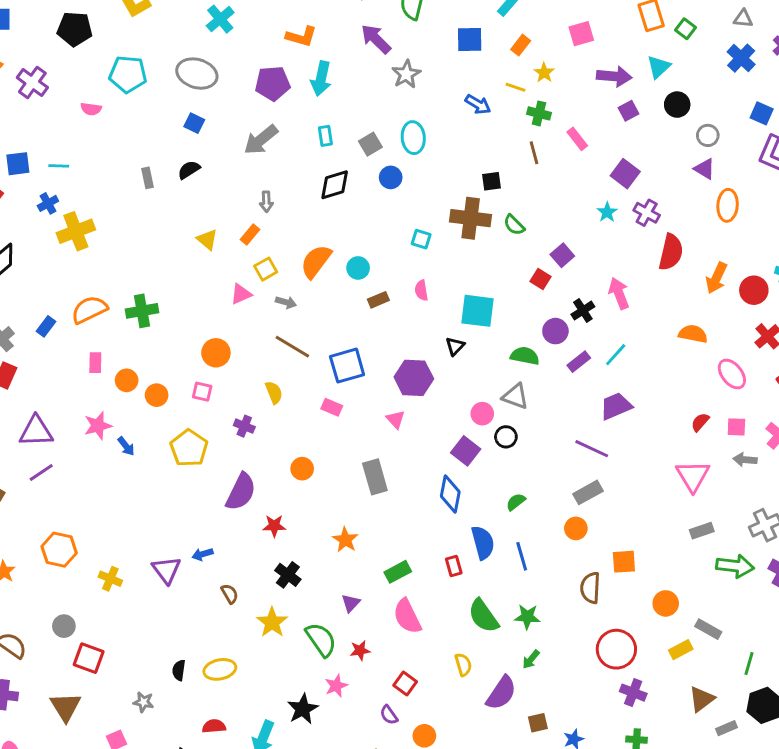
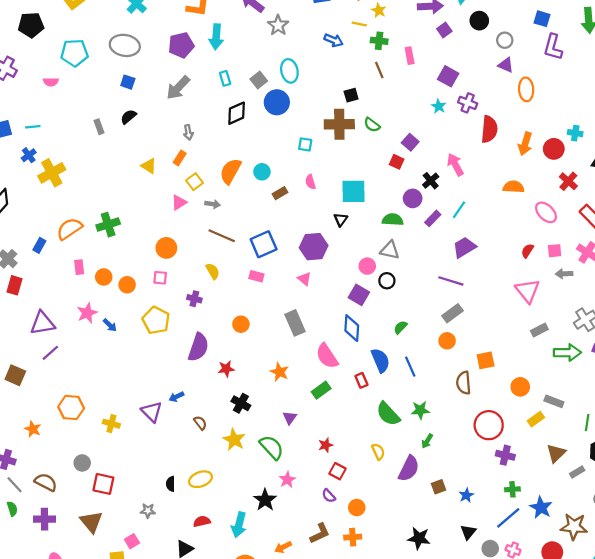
pink rectangle: (577, 139) -> (410, 56), turned 35
blue circle: (391, 177) -> (277, 102), size x1.5
pink semicircle: (407, 616) -> (327, 356), moved
red star: (360, 650) -> (326, 445), moved

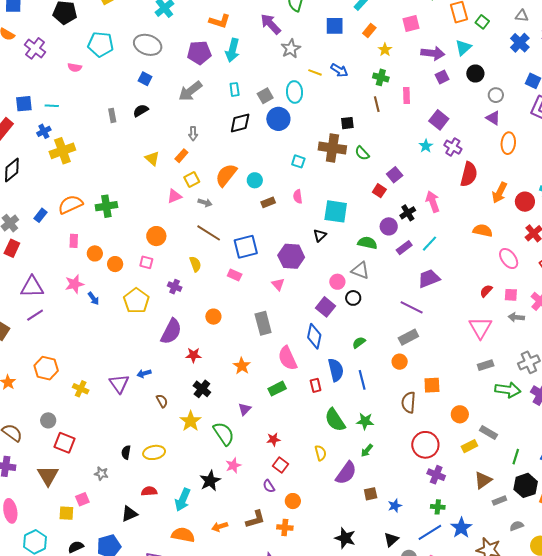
yellow line: (359, 24) -> (315, 72), moved

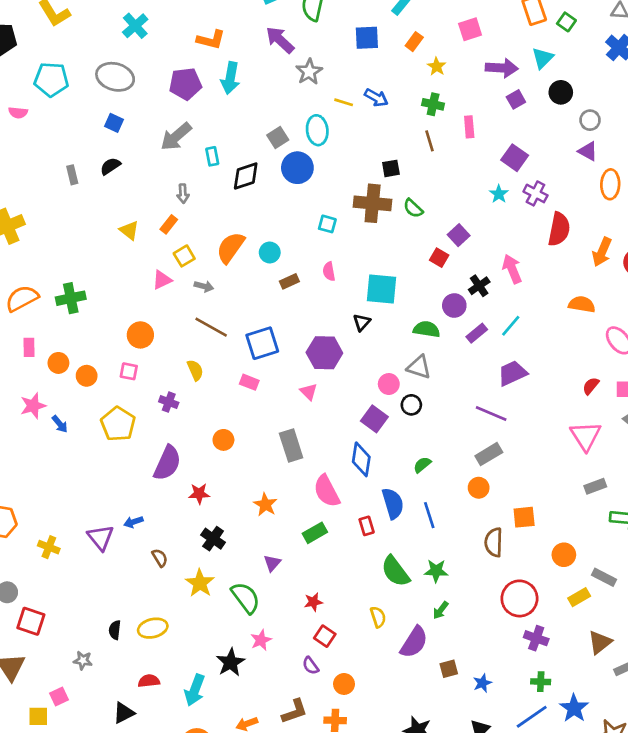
cyan rectangle: (235, 89) -> (212, 156), moved

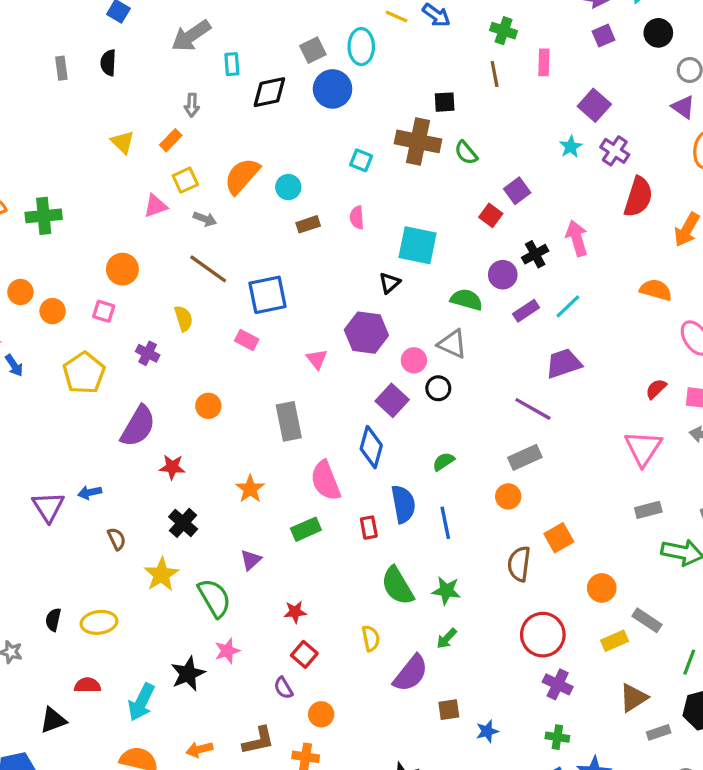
black semicircle: (110, 166) -> (108, 63), turned -60
purple hexagon: (324, 353) -> (366, 333), moved
orange square: (524, 517) -> (559, 538), turned -30

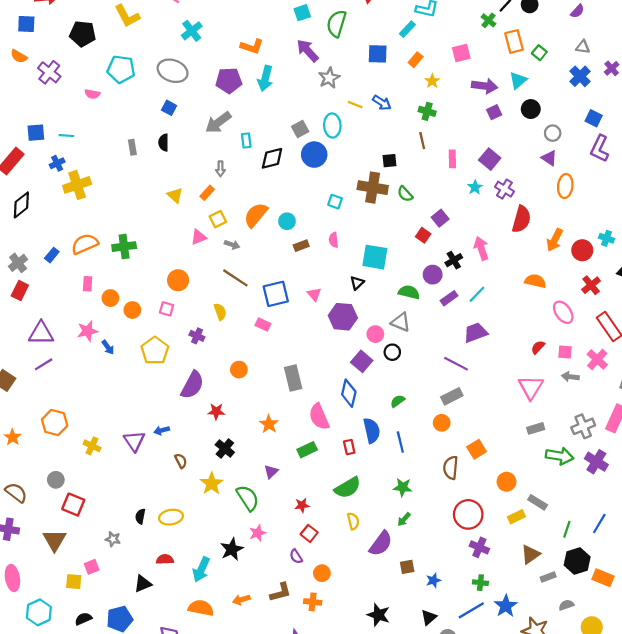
pink rectangle: (544, 62) -> (452, 159), moved
pink triangle: (317, 359) -> (314, 294), moved
green semicircle: (397, 586) -> (348, 488), moved, turned -88

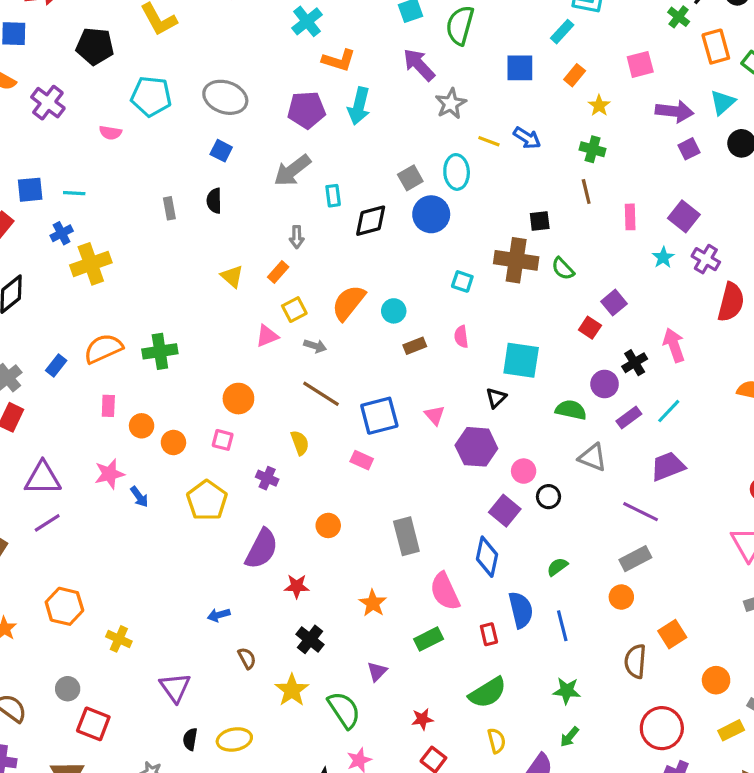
cyan cross: (192, 31) -> (307, 21), moved
gray triangle: (401, 322) -> (593, 457), moved
purple triangle: (134, 441) -> (175, 688), moved

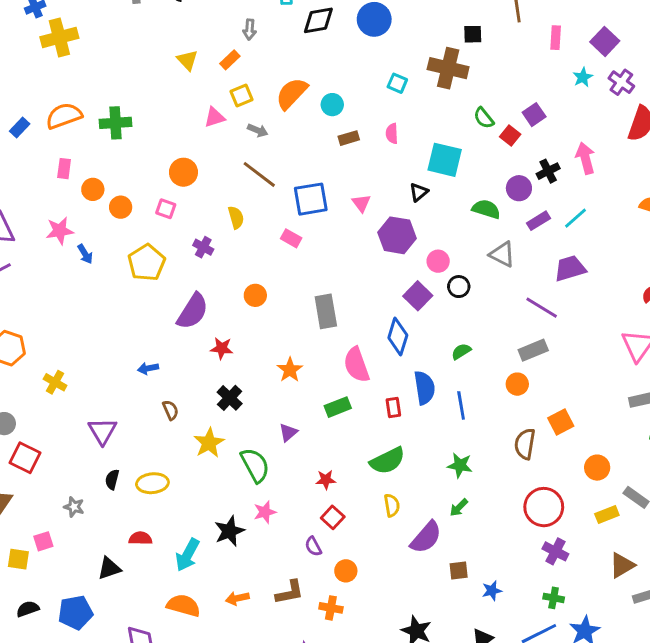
green semicircle: (563, 269) -> (484, 118), moved

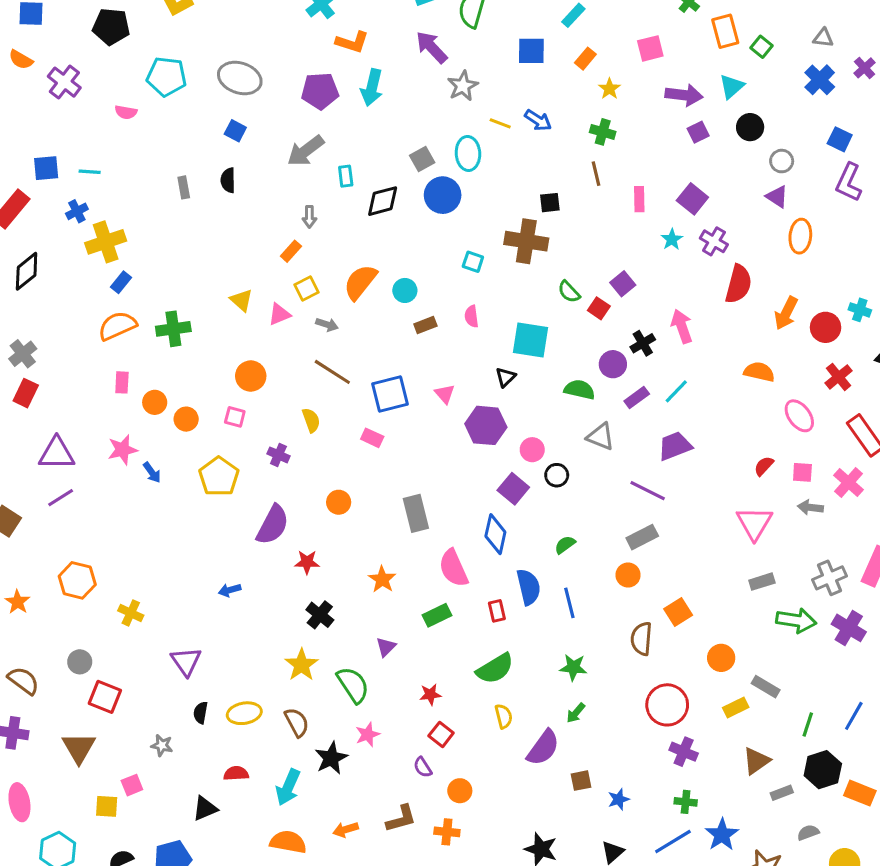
yellow triangle: (187, 60) -> (241, 300), moved
blue rectangle: (20, 127) -> (121, 282), moved
brown semicircle: (170, 410) -> (297, 722), moved, size x1.4

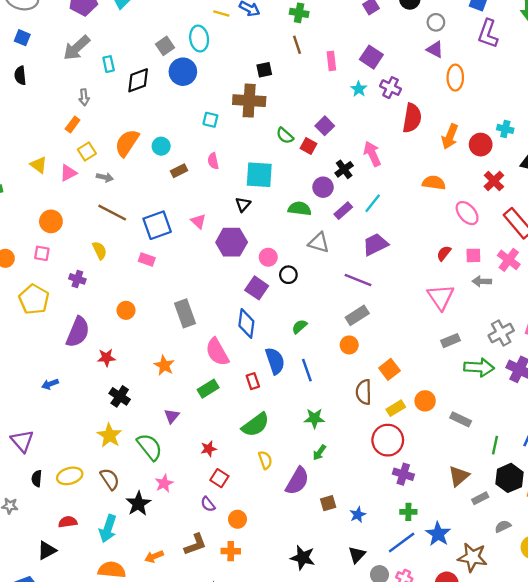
yellow rectangle: (736, 708) -> (396, 408), moved

